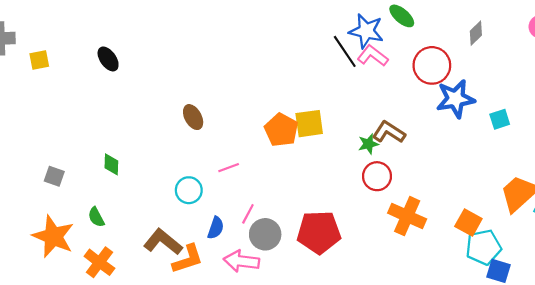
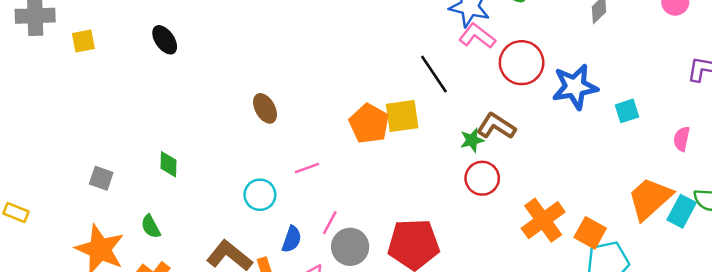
black line: (345, 51) -> (434, 74), moved
red circle: (432, 65) -> (522, 63), moved
orange cross: (407, 216) -> (543, 220), moved, turned 30

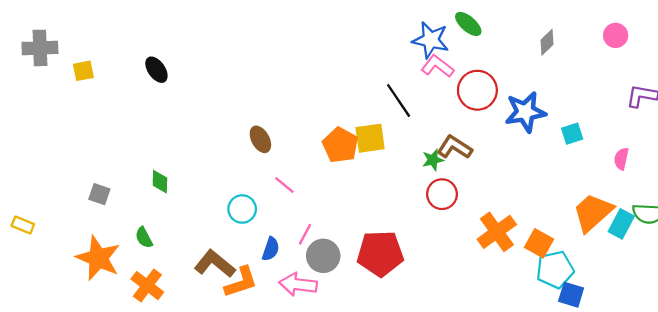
brown ellipse: (265, 108) -> (260, 139), moved
pink line: (307, 168) -> (284, 185), turned 60

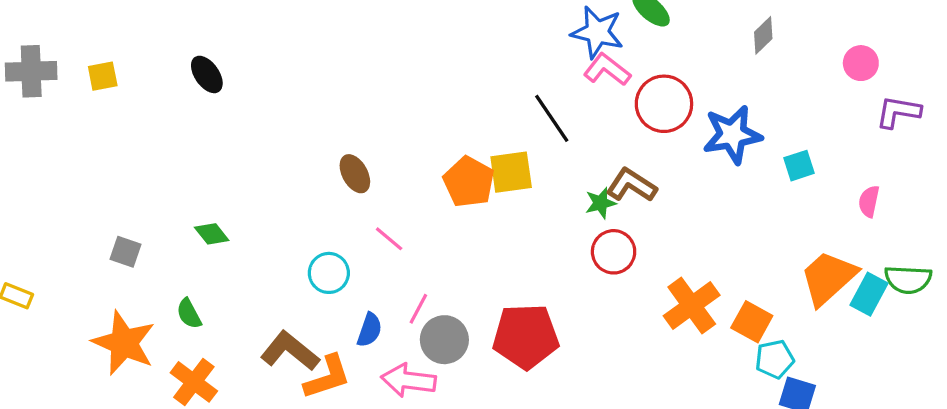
pink circle: (616, 35) -> (861, 63), moved
gray cross: (40, 48) -> (31, 71), moved
green diamond: (160, 182) -> (212, 234), turned -40
cyan pentagon: (555, 270) -> (775, 359), size x0.7

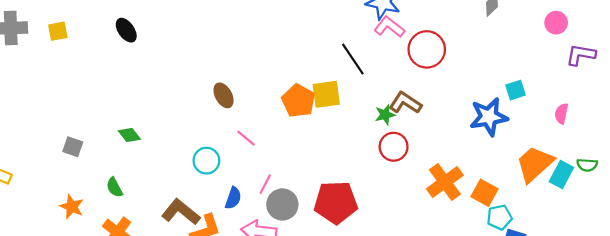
blue star: (732, 135) -> (489, 117), moved
green semicircle: (908, 279) -> (587, 165), size x0.7
orange star: (124, 343) -> (72, 207), size x0.6

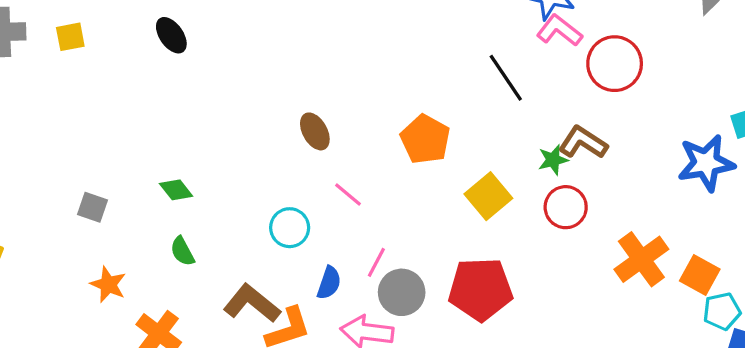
yellow square: (326, 94) -> (488, 196), moved, turned -32
green semicircle: (114, 187) -> (182, 251), moved
orange star: (72, 207) -> (108, 284), moved

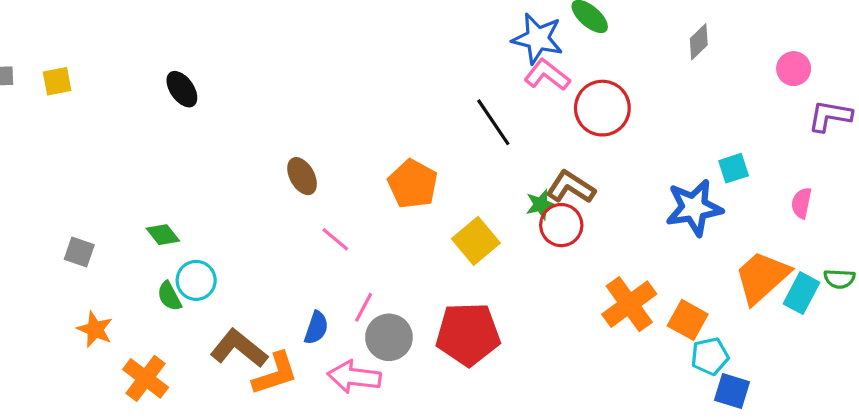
black ellipse: (171, 35) -> (182, 89), moved
red circle: (566, 207) -> (561, 225), moved
cyan circle: (290, 228) -> (196, 280), moved

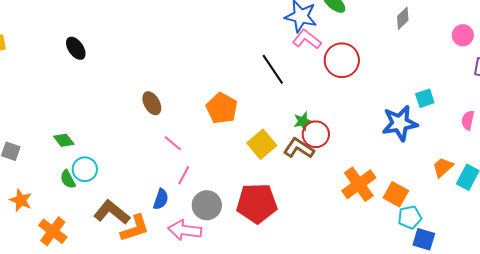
brown L-shape: (571, 187) -> (299, 148), moved
orange trapezoid: (762, 277) -> (443, 167), size x0.6
pink line: (364, 307) -> (184, 175), moved

